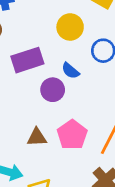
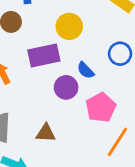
yellow circle: (70, 27) -> (69, 26), moved
pink pentagon: (72, 135) -> (101, 107), moved

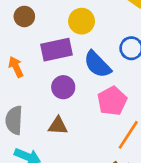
blue semicircle: (86, 70) -> (97, 64), size x1.6
purple circle: (66, 87) -> (63, 87), moved

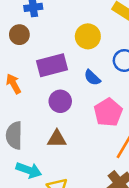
yellow circle: (82, 21) -> (88, 36), moved
blue semicircle: (97, 64) -> (92, 78), size x0.6

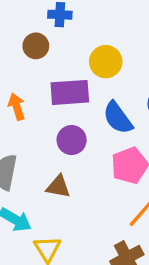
yellow circle: (88, 36) -> (106, 62), moved
blue semicircle: (92, 78) -> (118, 118), size x1.5

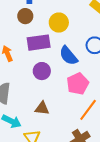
brown circle: (36, 46) -> (25, 16), moved
brown triangle: (58, 187) -> (42, 108), moved

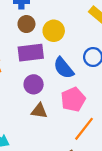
brown circle: (25, 16) -> (26, 24), moved
brown triangle: (42, 108) -> (39, 111), moved

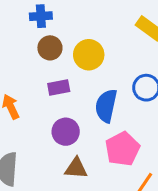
purple rectangle: (31, 53) -> (59, 87), size x0.6
blue semicircle: (64, 68) -> (106, 106), turned 55

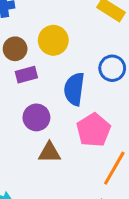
brown circle: (50, 48) -> (15, 49), moved

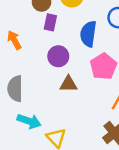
purple rectangle: (26, 75) -> (50, 22), turned -63

